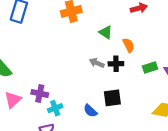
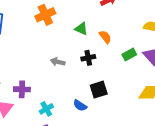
gray arrow: (97, 63) -> (58, 62), moved
black cross: (116, 64) -> (88, 58), moved
purple cross: (40, 93) -> (22, 89), moved

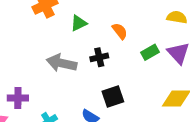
green triangle: (81, 29) -> (79, 23), moved, turned -48
gray arrow: (58, 62) -> (62, 63), size x1.6

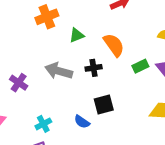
orange semicircle: (120, 31) -> (114, 45), size x1.5
purple cross: (18, 98) -> (19, 83), moved, turned 30

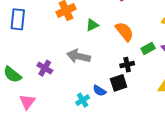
black cross: (94, 68) -> (127, 65), moved
blue semicircle: (82, 122) -> (99, 91), moved
cyan cross: (43, 124) -> (83, 100), moved

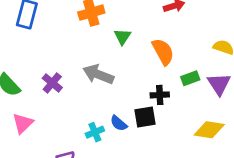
green triangle: (92, 25) -> (122, 37), turned -40

